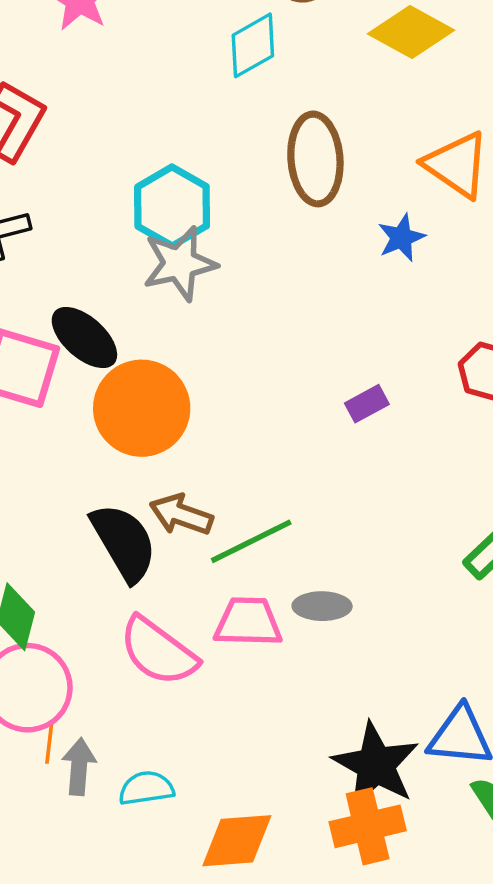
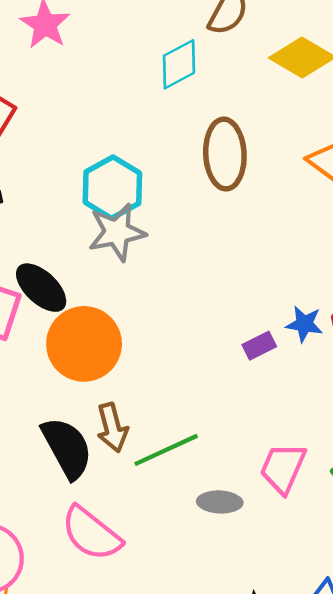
blue star: (401, 238) -> (304, 324), moved, turned 30
brown arrow: (181, 515) -> (112, 428), turned -126
pink trapezoid: (248, 622) -> (283, 468), moved, turned -70

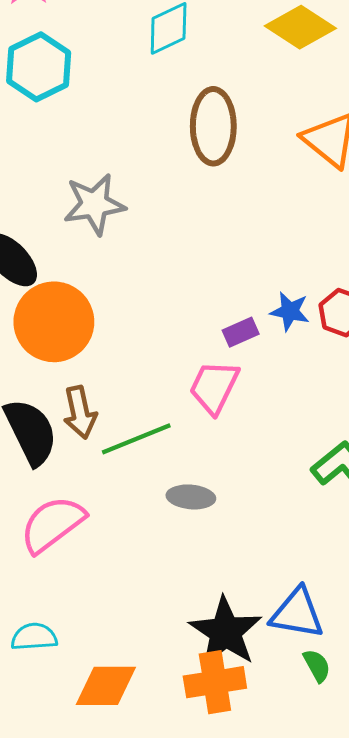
cyan hexagon: (112, 188) -> (39, 67), moved
pink trapezoid: (283, 468) -> (214, 387), moved
pink semicircle: (91, 533) -> (52, 524), turned 102

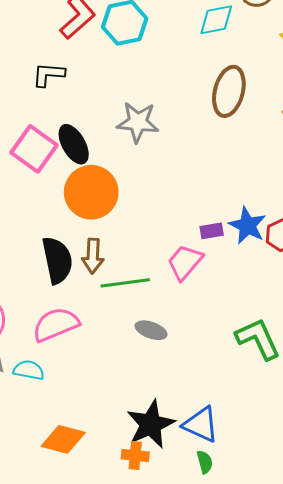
blue star: (290, 311) -> (247, 226), size x1.4
cyan semicircle: (34, 637) -> (29, 370), moved
orange cross: (215, 682) -> (135, 455), size x0.7

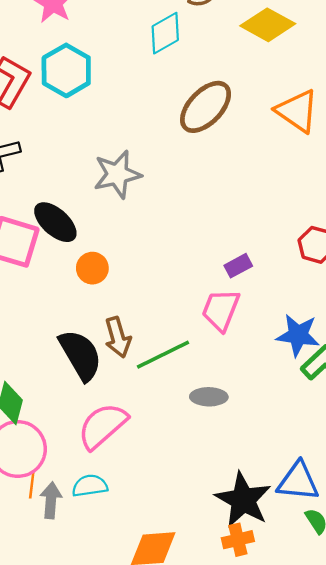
brown ellipse: (229, 91) -> (206, 107), turned 48
orange circle: (91, 192) -> (92, 268), size x0.5
blue star: (247, 226) -> (298, 335), moved

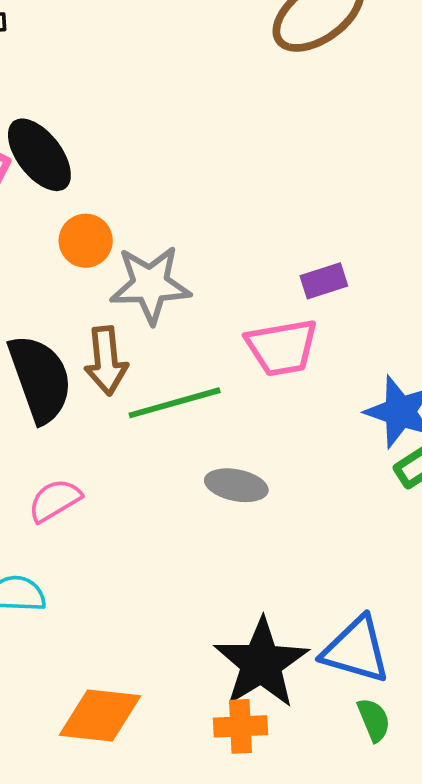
gray star: (117, 174) -> (150, 285), moved
pink trapezoid: (221, 310) -> (282, 347), turned -132
pink semicircle: (103, 426) -> (55, 500), size x0.6

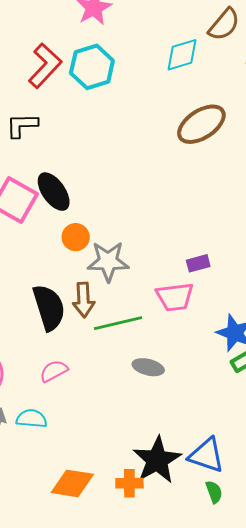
orange cross: (240, 726) -> (129, 483), moved

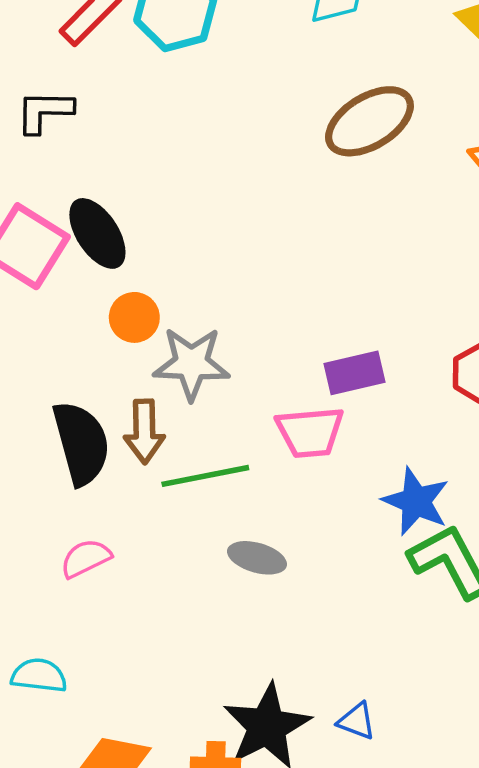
purple rectangle: (198, 263) -> (354, 373), size x1.4
cyan semicircle: (32, 419) -> (39, 676), moved
blue triangle: (206, 455) -> (357, 721), size x0.6

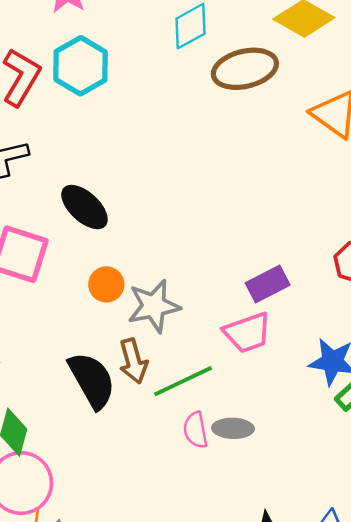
brown ellipse: (369, 121) -> (245, 69), moved, turned 32
black ellipse: (97, 233) -> (85, 207), moved
pink semicircle: (86, 558) -> (195, 430), moved, turned -60

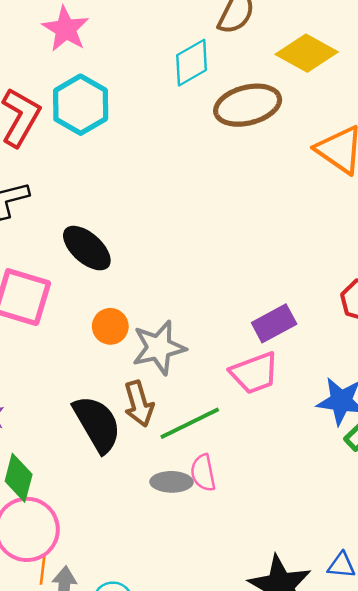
gray ellipse: (233, 428) -> (172, 482), moved

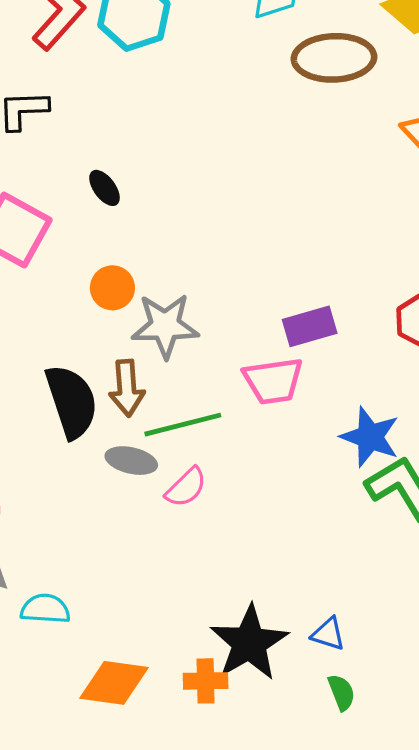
black ellipse: (87, 248) -> (104, 188), size x0.6
pink semicircle: (203, 473) -> (186, 487), turned -135
gray ellipse: (172, 482) -> (131, 461), moved

